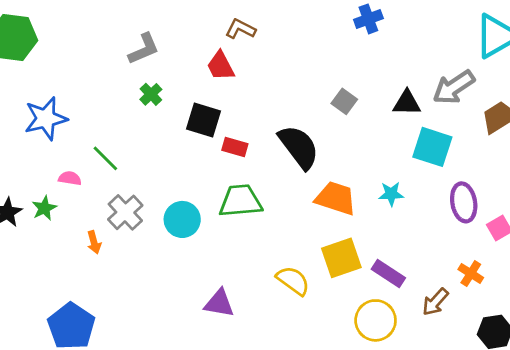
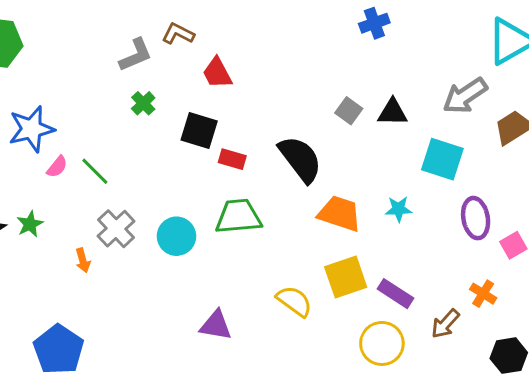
brown L-shape: (240, 29) -> (178, 34), moved
black triangle: (407, 103) -> (392, 112), moved
pink semicircle: (70, 178) -> (57, 167), moved, turned 120

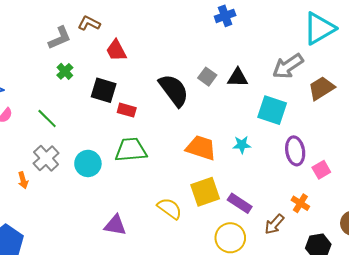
black semicircle: (300, 159) -> (174, 90), moved
green line: (95, 171) -> (47, 118), moved

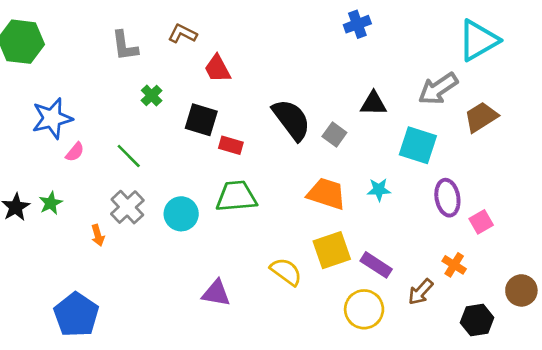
gray L-shape: (60, 38) -> (125, 46), moved, turned 105
gray square: (207, 77) -> (334, 134), moved

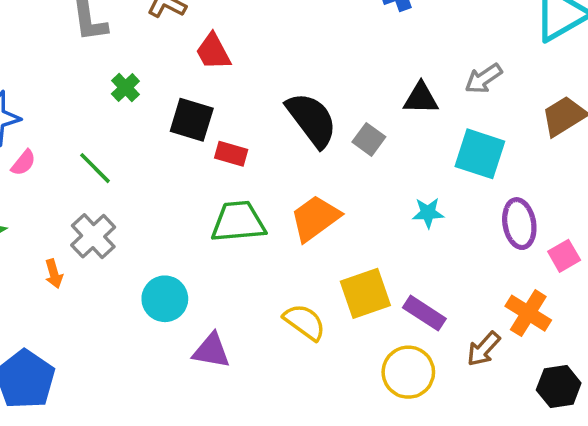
gray arrow: (438, 89) -> (484, 79), moved, size x0.7
orange trapezoid: (326, 194) -> (315, 218), moved, turned -54
cyan circle: (181, 214) -> (165, 299), moved
orange cross: (454, 265) -> (528, 313), size x1.4

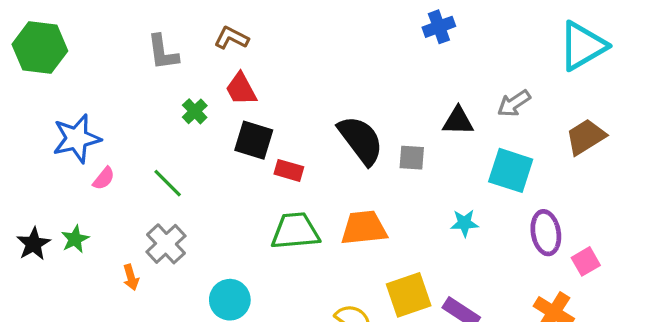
red trapezoid: (213, 52) -> (241, 89), moved
gray square: (369, 139) -> (412, 158), turned -32
orange trapezoid: (315, 218) -> (364, 228), turned 30

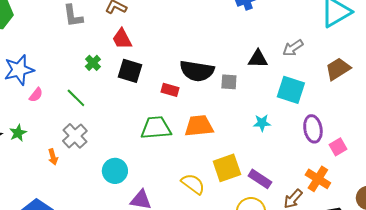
green cross: (195, 111) -> (93, 63), moved
black semicircle: (361, 140) -> (197, 71), turned 136
red rectangle: (289, 170) -> (170, 90), moved

